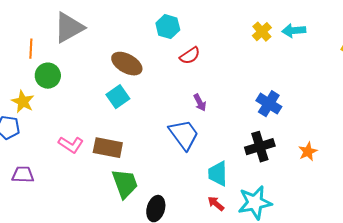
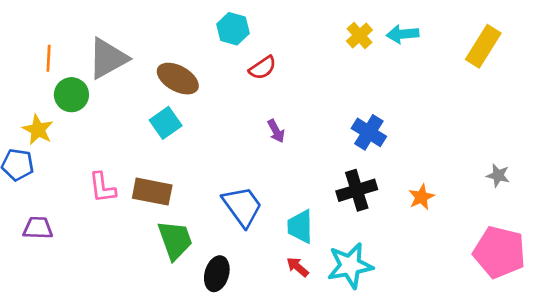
gray triangle: (69, 28) -> (108, 58), moved
blue trapezoid: (184, 135) -> (242, 206), moved
pink L-shape: (71, 145) -> (102, 188), turned 50

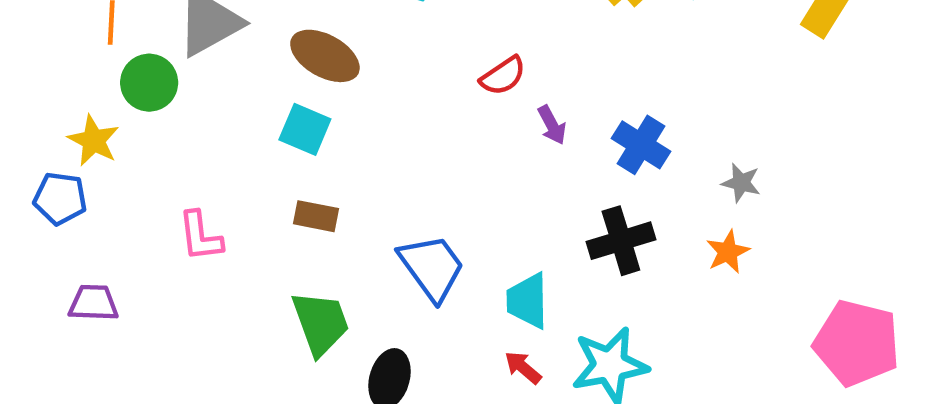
red semicircle: (263, 68) -> (503, 76), moved
cyan square: (166, 123) -> (305, 129), turned -32
purple arrow: (276, 131) -> (552, 125), moved
gray star: (498, 175) -> (741, 183), moved
brown rectangle: (152, 192) -> (316, 216), moved, size x0.7

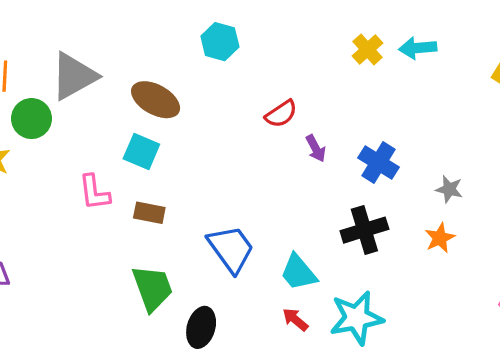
pink L-shape: (200, 236) -> (94, 192), moved
cyan trapezoid: (527, 301) -> (298, 272), turned -39

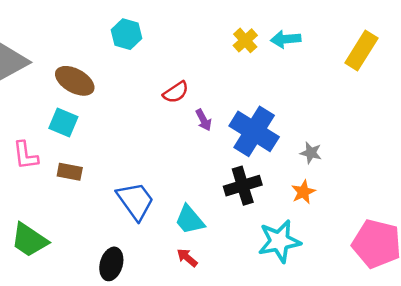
blue cross: (379, 163) -> (254, 131), size x1.5
green trapezoid: (152, 288) -> (29, 240), moved, turned 144
cyan star: (357, 318) -> (279, 241), moved

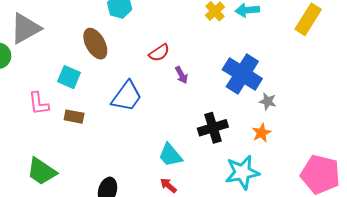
brown ellipse: (75, 81) -> (95, 44), moved, turned 32
blue cross: (254, 131) -> (242, 74), moved
blue trapezoid: (135, 201) -> (127, 96), moved, turned 72

